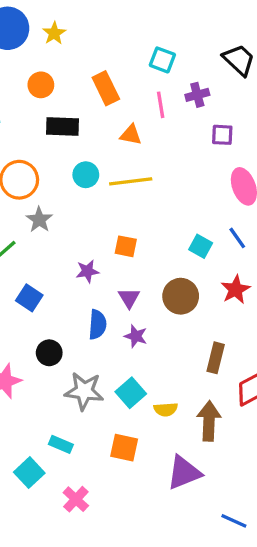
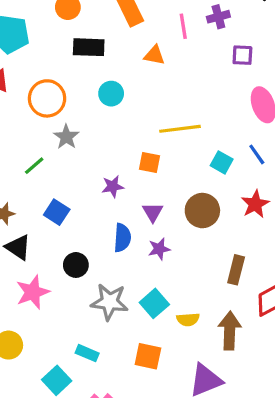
yellow line: (131, 181) -> (180, 129), moved
purple star: (136, 336) -> (159, 249), turned -30

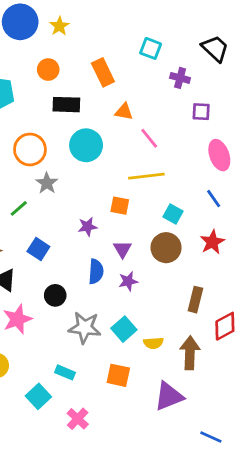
purple cross: (218, 17) -> (180, 78), turned 30
pink line: (183, 26) -> (149, 138), moved, turned -30
cyan circle: (111, 94) -> (86, 145), size x1.5
cyan square: (222, 162) -> (173, 214), moved

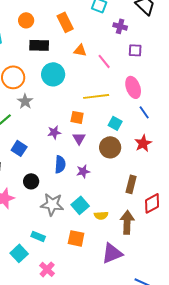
pink line: (149, 138) -> (104, 61), moved
pink ellipse: (219, 155) -> (133, 87), moved
purple triangle: (123, 249) -> (79, 138), moved

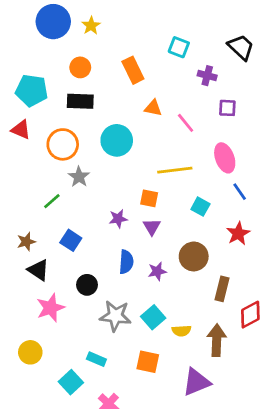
black rectangle: (39, 45) -> (80, 101), moved
brown circle: (110, 147) -> (194, 256), moved

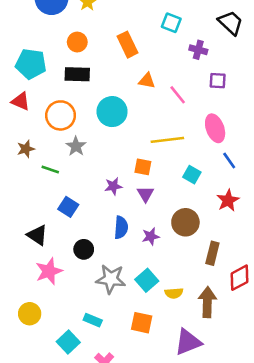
green line: (52, 201) -> (50, 169), turned 60
brown star: (26, 242) -> (26, 149), moved

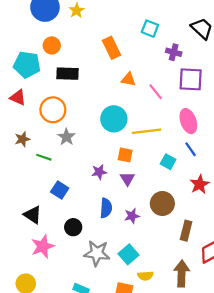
orange circle: (77, 42) -> (52, 45), moved
purple square: (218, 81) -> (191, 79), size x1.6
cyan circle: (112, 112) -> (114, 119), moved
blue line: (229, 160) -> (191, 149), moved
yellow semicircle: (174, 293) -> (145, 276), moved

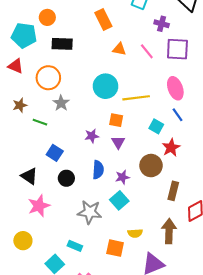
pink line: (156, 92) -> (147, 51), moved
red star: (200, 184) -> (171, 148), moved
black circle: (73, 227) -> (66, 178), moved
cyan square: (129, 254) -> (119, 200), moved

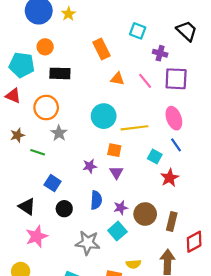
brown circle: (151, 166) -> (145, 214), moved

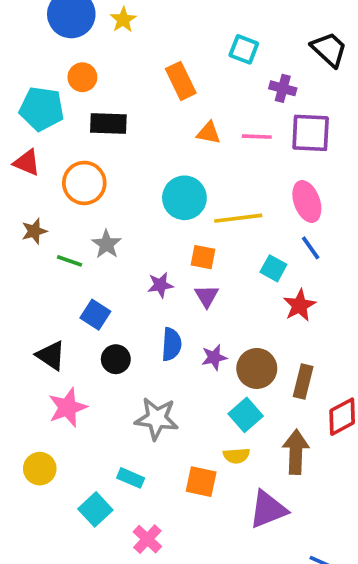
pink line: (145, 81) -> (257, 137), turned -49
gray star: (59, 133) -> (107, 244), moved
cyan square: (117, 231) -> (246, 415), moved

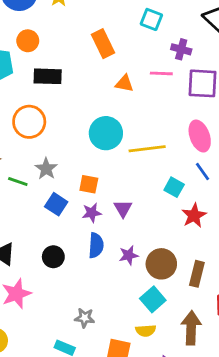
pink line: (257, 137) -> (161, 73), moved
orange square: (203, 257) -> (89, 184), moved
purple star: (160, 285) -> (92, 213), moved
blue square: (95, 315) -> (56, 204), moved
gray star: (157, 419) -> (85, 318), moved, size x0.6

